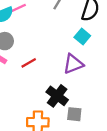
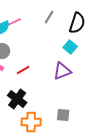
black cross: (57, 96) -> (17, 99), moved

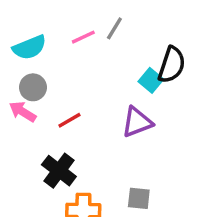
pink line: (14, 22) -> (83, 37), moved
black semicircle: (77, 23) -> (172, 65), moved

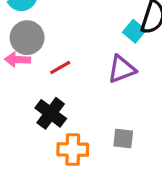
gray circle: (33, 87) -> (27, 38), size x1.4
pink arrow: (23, 112) -> (18, 60), turned -30

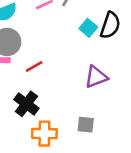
cyan square: (134, 31) -> (88, 28), moved
purple triangle: (122, 69) -> (96, 77), moved

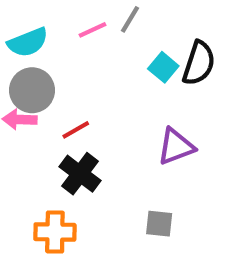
black cross: (26, 104) -> (80, 174), moved
orange cross: (44, 134) -> (55, 232), moved

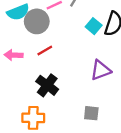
gray circle: (32, 90) -> (37, 21), moved
red line: (76, 130) -> (45, 50), moved

